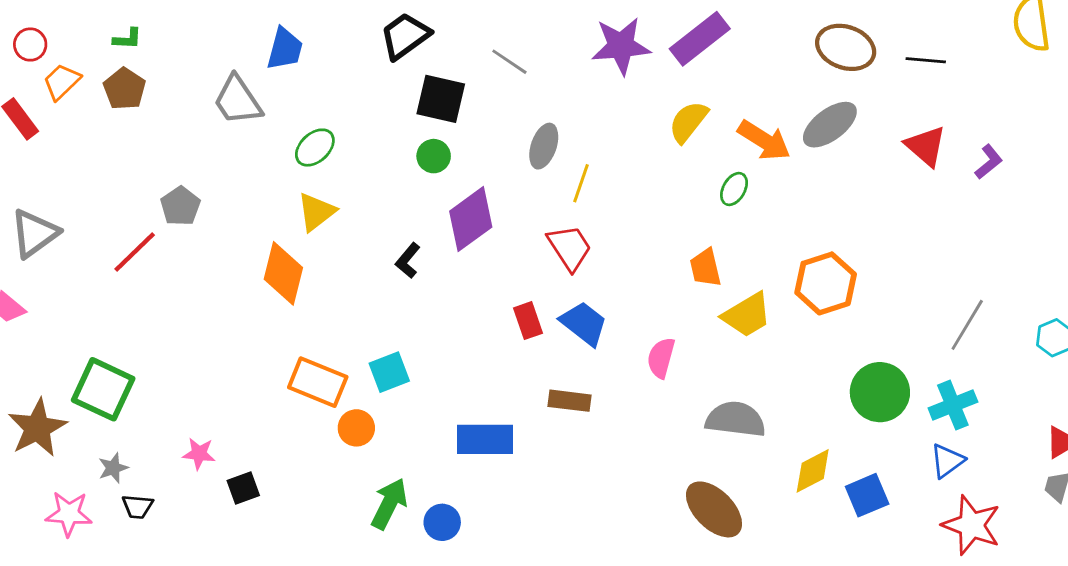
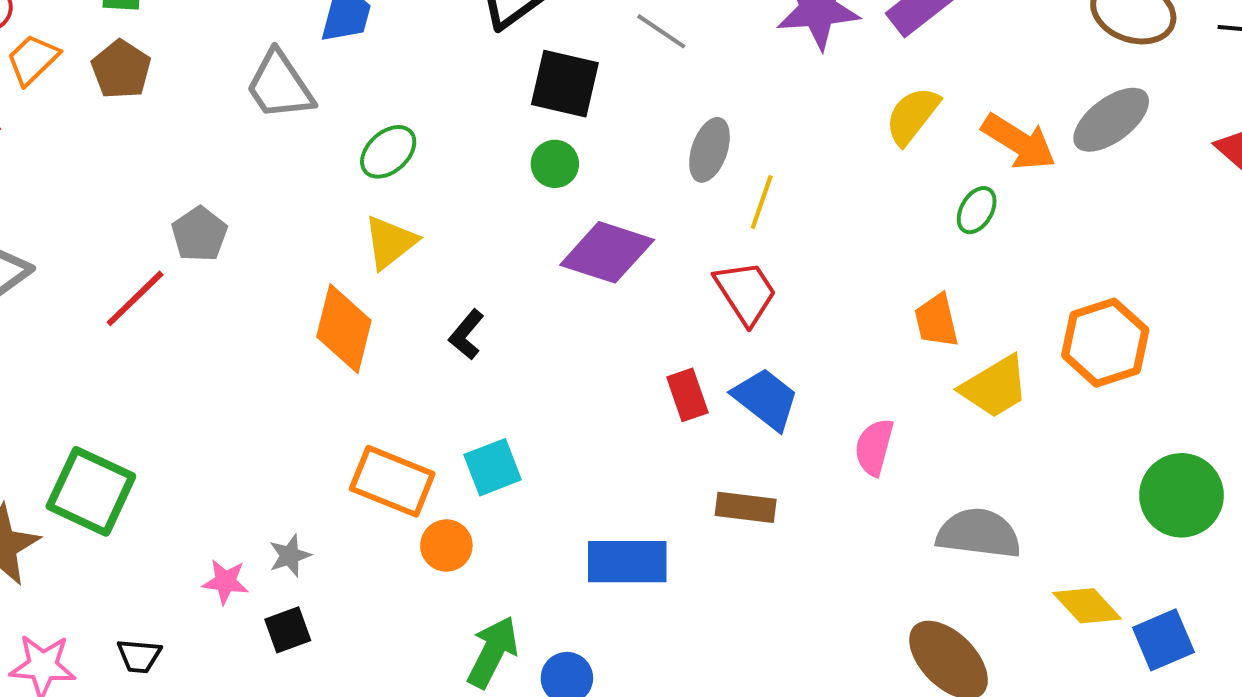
purple diamond: (471, 219) -> (607, 252), turned 54
black L-shape: (408, 261) -> (466, 335), moved
gray star: (113, 468) -> (290, 556), moved
yellow diamond: (813, 471) -> (1087, 606), turned 75

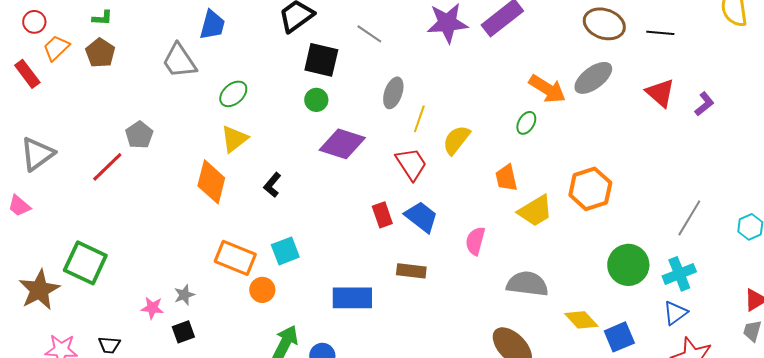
yellow semicircle: (912, 116) -> (456, 140), moved

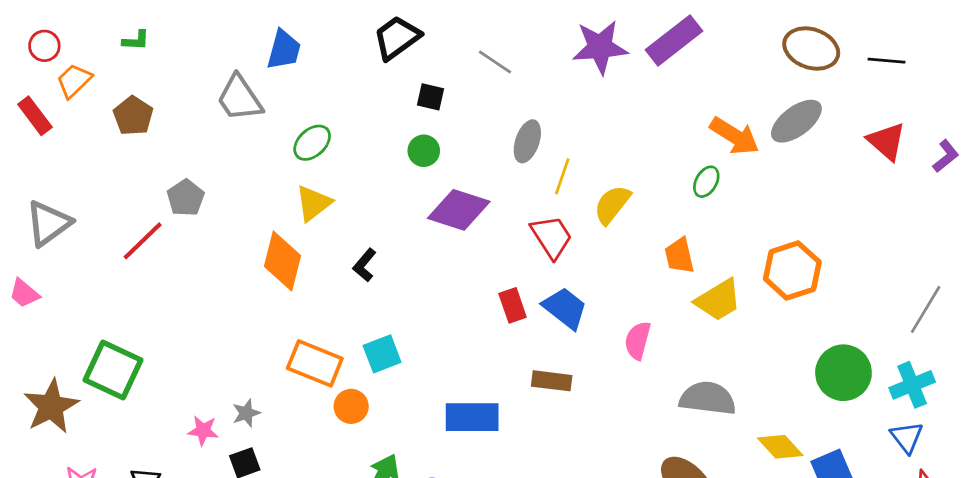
brown pentagon: (100, 53) -> (133, 116), moved
black square: (321, 60) -> (430, 97), size x0.6
blue triangle: (675, 313) -> (907, 437), turned -32

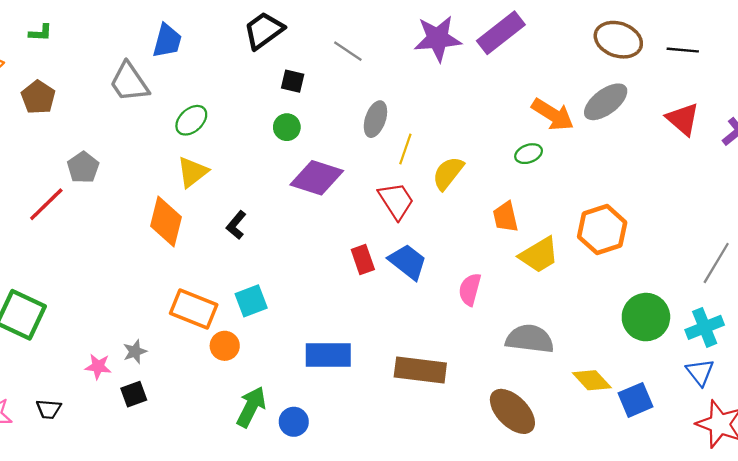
green ellipse: (706, 182) -> (529, 154), turned 40
brown rectangle: (552, 381) -> (420, 370), moved, size x1.5

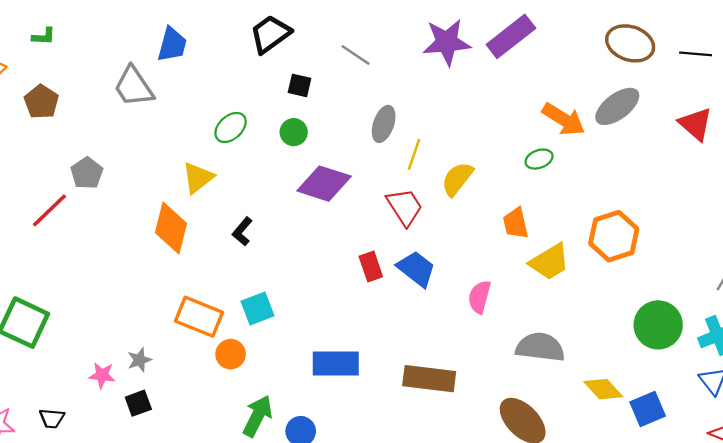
green ellipse: (191, 120) -> (231, 127), moved

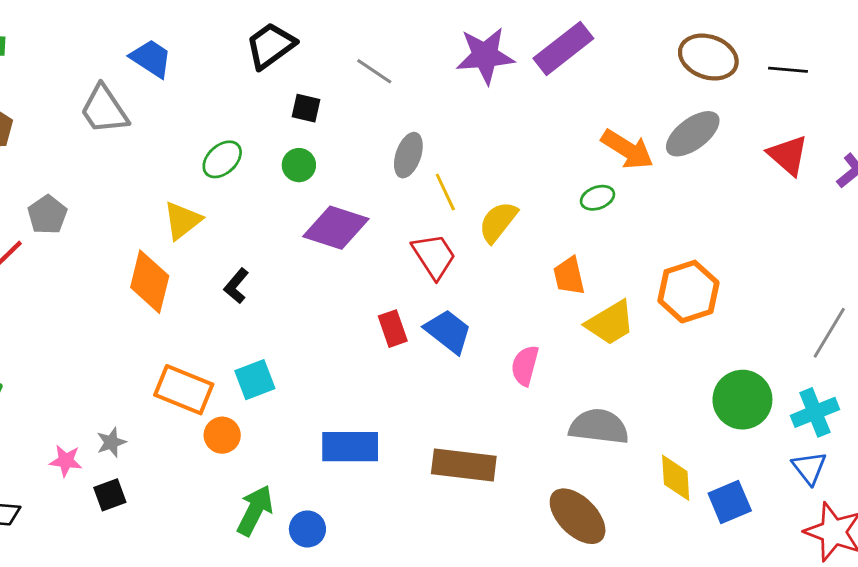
blue trapezoid: (172, 45) -> (151, 58), turned -72
yellow line: (414, 154) -> (445, 192), turned -44
yellow diamond: (603, 389) -> (676, 478), turned 39

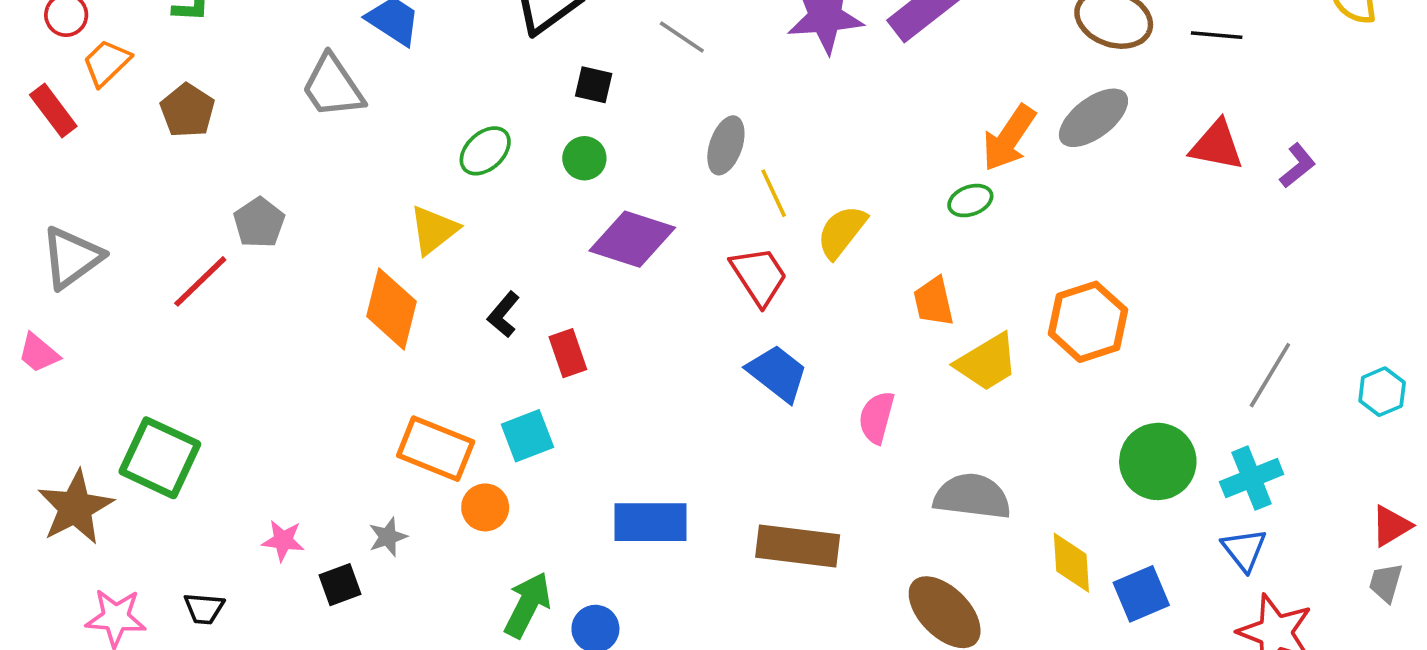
orange arrow: (627, 149) -> (1009, 138), turned 92
red triangle: (788, 155) -> (1217, 145), turned -30
red rectangle: (393, 329) -> (568, 353), moved
gray star: (111, 442) -> (388, 537), moved

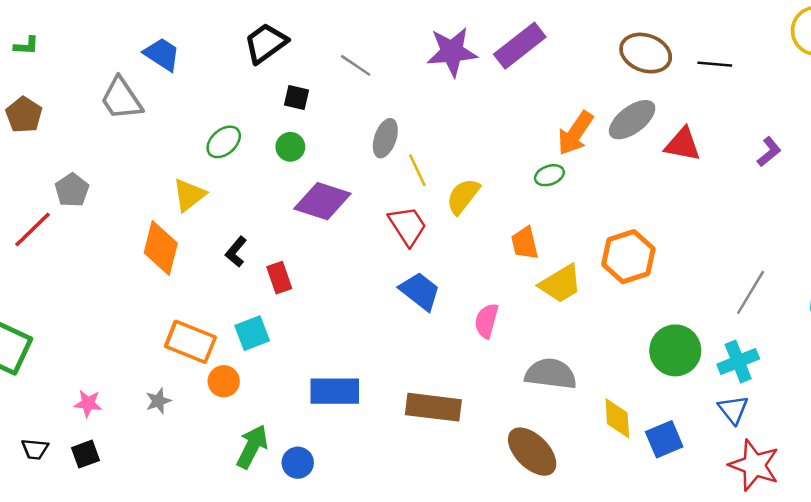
red triangle: (1217, 145) -> (683, 144), moved
black square: (340, 585) -> (86, 454), moved

